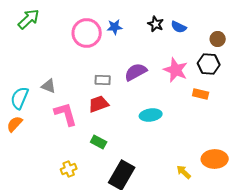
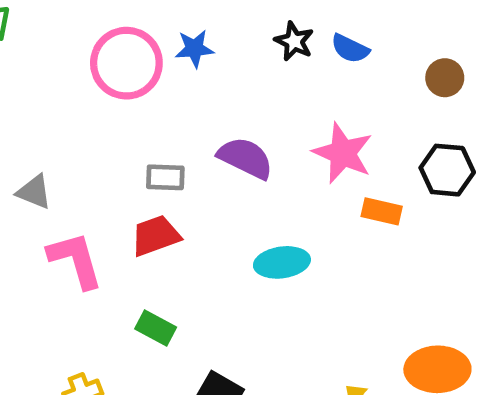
black hexagon: (209, 64) -> (447, 170), moved
purple semicircle: (136, 72) -> (246, 158), turned 55
orange rectangle: (201, 94) -> (382, 211), moved

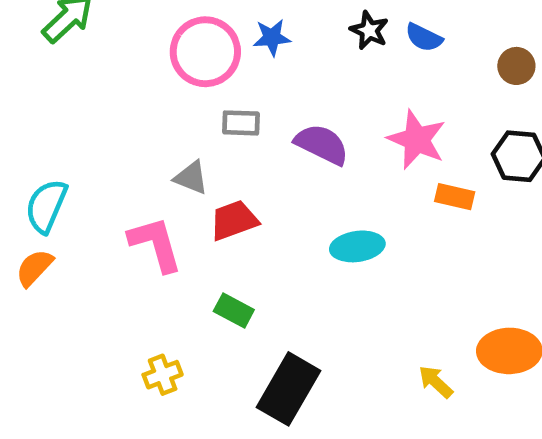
gray rectangle: (165, 177) -> (241, 123), moved
gray triangle: (34, 192) -> (191, 178), moved

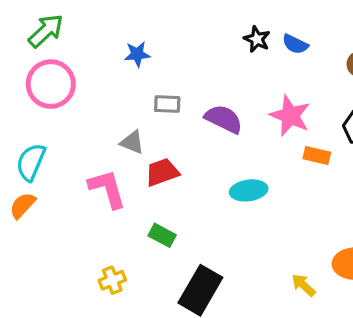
blue star: (272, 37) -> (137, 54), moved
pink circle: (205, 52) -> (51, 84), moved

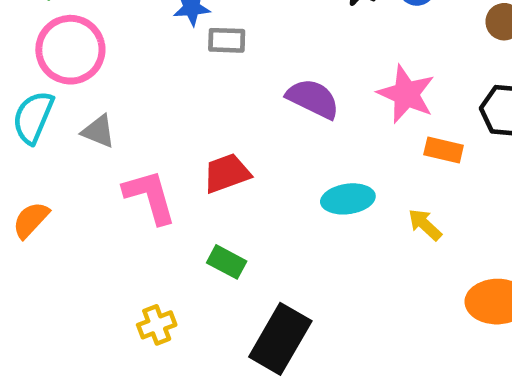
gray rectangle: (167, 104) -> (227, 40), moved
gray triangle: (132, 142) -> (98, 131), moved
cyan semicircle: (31, 162) -> (33, 117), moved
yellow arrow: (303, 285) -> (425, 225), moved

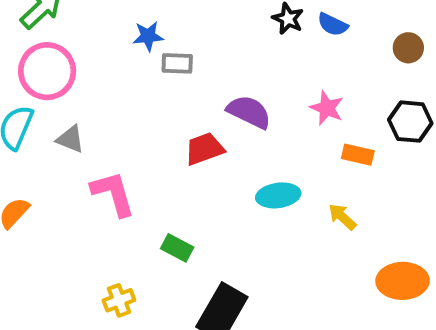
pink star: (406, 94) -> (327, 108), size x0.7
red trapezoid: (227, 173) -> (204, 149), moved

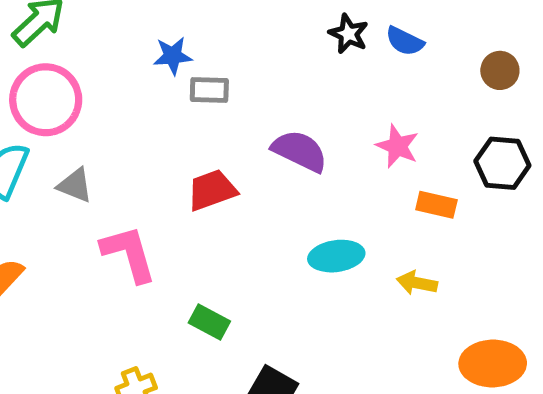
red trapezoid: (204, 149) -> (212, 190), moved
yellow arrow: (342, 217) -> (417, 283), turned -32

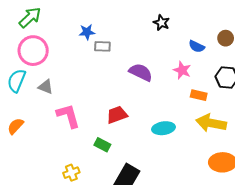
blue semicircle: (405, 41) -> (197, 46), moved
red trapezoid: (212, 190) -> (117, 115), moved
cyan ellipse: (336, 256) -> (163, 128), moved
yellow arrow: (417, 283) -> (211, 123), moved, size x1.8

